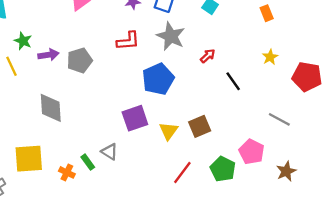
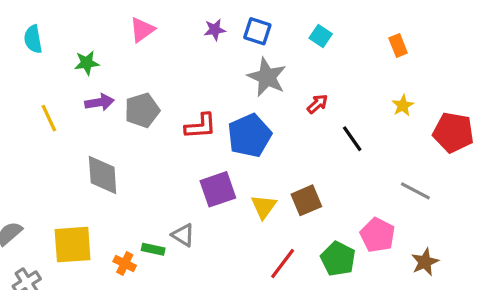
green star: (23, 41) -> (87, 63), moved, turned -30
red L-shape: (128, 41) -> (201, 126), moved
green rectangle: (88, 162) -> (153, 249), turned -42

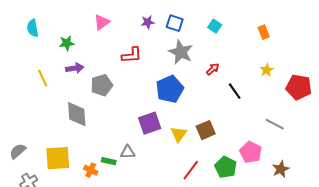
gray pentagon: (142, 110) -> (102, 85), moved
red L-shape: (201, 126) -> (132, 55), moved
gray triangle: (183, 235) -> (128, 152), turned -35

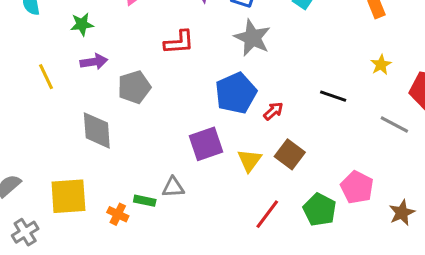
red arrow: (213, 69) -> (273, 111), moved
black line: (235, 91) -> (333, 96), turned -36
gray line: (275, 124) -> (394, 124), moved
brown square: (206, 130) -> (290, 154), turned -30

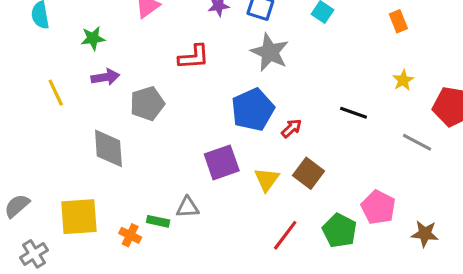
brown star: (402, 213) -> (425, 234), turned 30

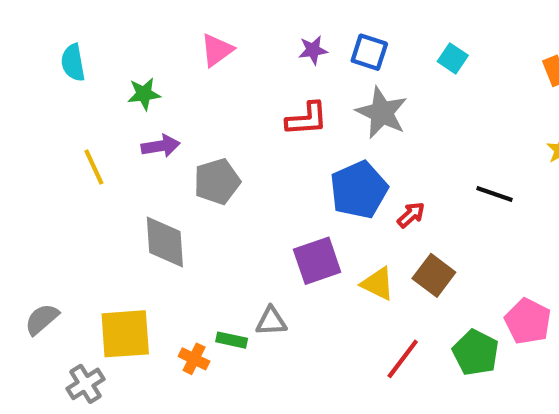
red L-shape: (194, 57) -> (307, 119), moved
yellow triangle: (267, 179) -> (378, 284), turned -40
gray cross: (34, 254) -> (86, 384), moved

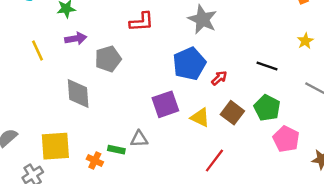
red L-shape: (307, 119) -> (141, 22), moved
green pentagon: (476, 353) -> (267, 108), moved

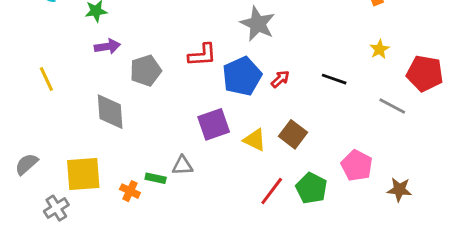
red L-shape: (141, 22) -> (202, 55), moved
yellow line: (37, 51) -> (46, 79), moved
red arrow: (219, 78) -> (280, 79), moved
green pentagon: (267, 108) -> (311, 188), moved

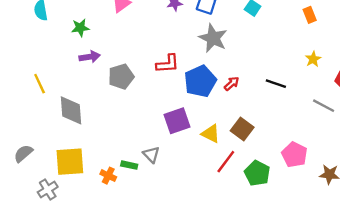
gray diamond: (110, 112) -> (71, 110), moved
gray triangle: (182, 166) -> (151, 155), turned 48
red line: (272, 191) -> (226, 162), moved

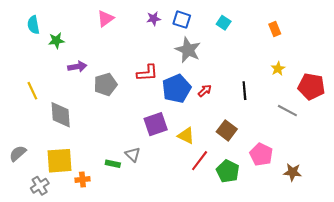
green star: (80, 28) -> (56, 41), moved
black line: (276, 84) -> (244, 91), turned 66
brown square: (242, 129) -> (227, 130), moved
orange cross: (108, 176) -> (82, 180), moved, turned -32

